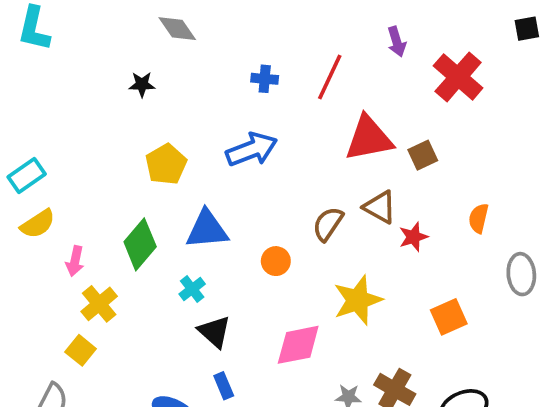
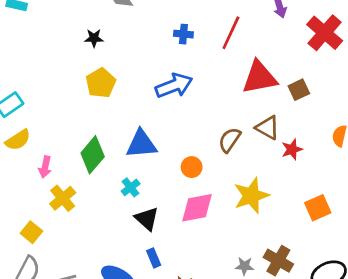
yellow pentagon: (166, 164) -> (101, 83), moved
pink diamond: (298, 345) -> (197, 208), moved
yellow square: (81, 350) -> (31, 232), moved

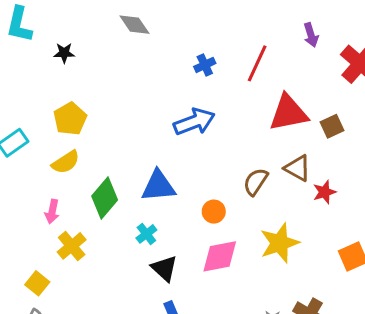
blue cross: (183, 34) -> (205, 65), turned -30
black star: (94, 38) -> (64, 53), moved
yellow pentagon: (101, 83) -> (70, 119), moved
yellow semicircle: (18, 140) -> (66, 162), moved

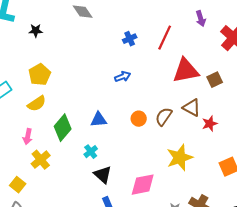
blue arrow: (194, 122) -> (123, 77), size x0.6
blue triangle: (158, 186) -> (99, 120), size x0.7
orange circle: (214, 212) -> (139, 119), moved
pink diamond: (220, 256) -> (143, 185), moved

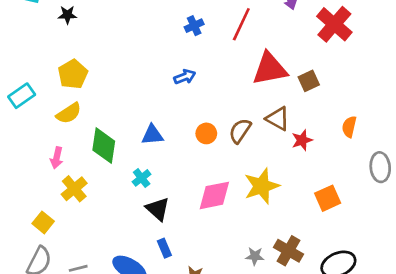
green diamond: (63, 128) -> (104, 146), turned -32
pink diamond: (143, 185) -> (214, 195), moved

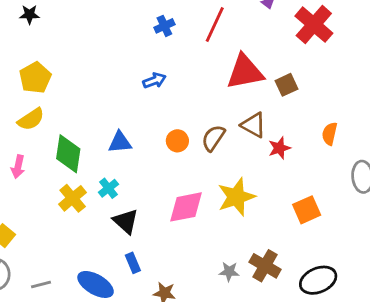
yellow cross: (74, 189) -> (73, 198), moved

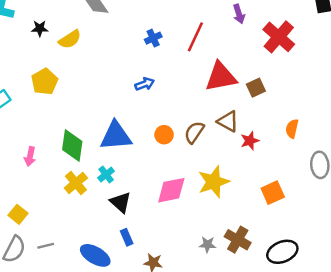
yellow semicircle: (31, 119) -> (70, 39), moved
blue triangle: (120, 142) -> (116, 136), size x1.6
gray line: (41, 284) -> (46, 246), moved

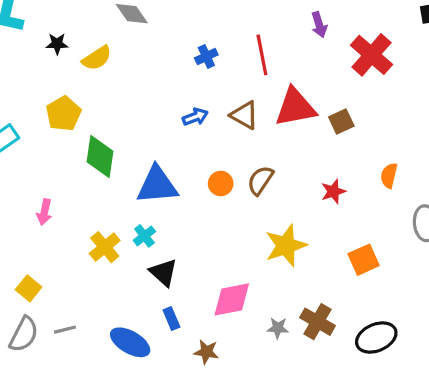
red line: (195, 37) -> (262, 55), turned -36
brown triangle: (228, 121) -> (244, 115), moved
green diamond: (72, 146) -> (100, 157), moved
pink diamond: (171, 190) -> (232, 299), moved

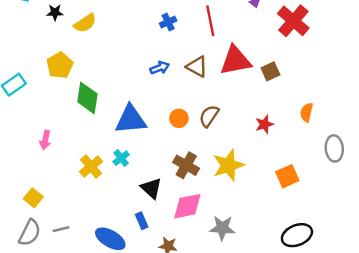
black triangle: (163, 272) -> (151, 188), moved
brown cross: (318, 322) -> (186, 165), moved
gray star: (278, 328) -> (222, 228), size x1.5

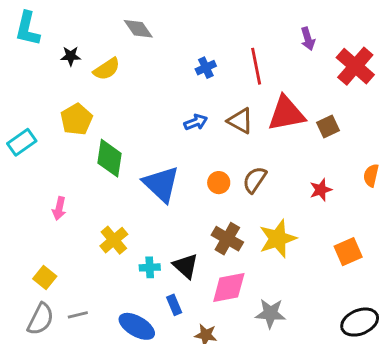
blue triangle: (131, 120) -> (161, 184), turned 48
cyan cross: (121, 158) -> (150, 267), moved, turned 35

